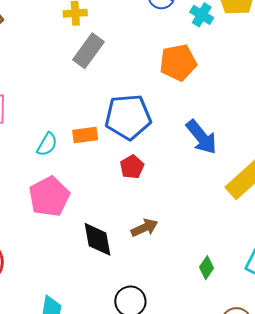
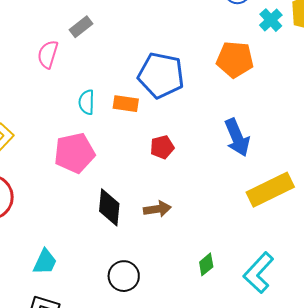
gray rectangle: (89, 51) -> (81, 27), moved, size x0.7
blue pentagon: (128, 117) -> (161, 75), moved
cyan semicircle: (47, 144) -> (87, 102), turned 135

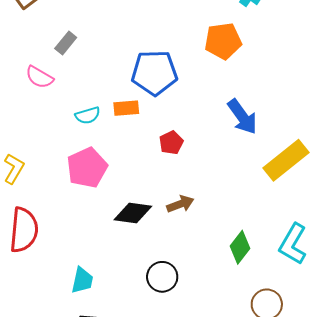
pink semicircle: (48, 54) -> (39, 77), turned -64
cyan semicircle: (87, 102) -> (88, 115), turned -95
black diamond: (109, 207) -> (133, 213), turned -75
green diamond: (206, 264) -> (240, 247), size x1.4

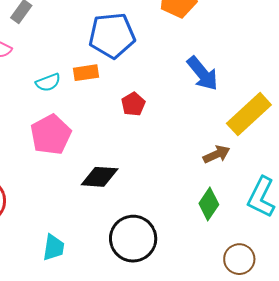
brown arrow: (180, 204) -> (217, 154), moved
black circle: (162, 277) -> (133, 239), size x1.5

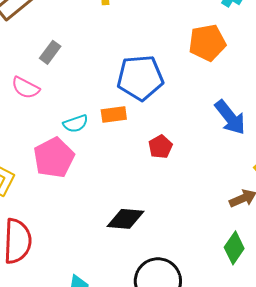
pink pentagon: (51, 135) -> (54, 158), moved

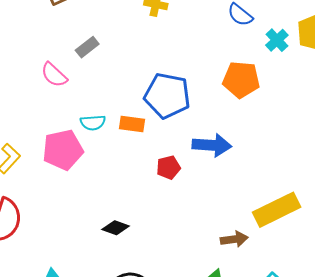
blue arrow: (230, 117) -> (212, 145), moved, turned -63
black diamond: (125, 219) -> (116, 228), size x0.7

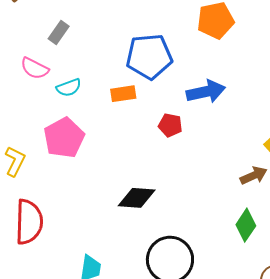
cyan semicircle: (93, 123) -> (69, 88), moved
red pentagon: (168, 167) -> (170, 125), turned -30
black diamond: (116, 228) -> (137, 198), size x1.4

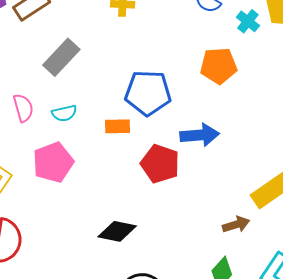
gray rectangle: (59, 32) -> (61, 57), size x1.6
pink semicircle: (35, 68) -> (23, 108), moved, turned -140
red pentagon: (170, 125) -> (160, 164), size x1.6

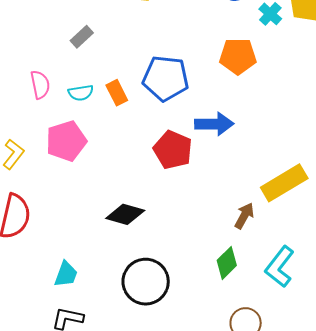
gray rectangle: (61, 57) -> (82, 37), size x0.6
orange rectangle: (118, 126) -> (117, 93), moved, turned 60
brown arrow: (236, 225) -> (244, 216), turned -48

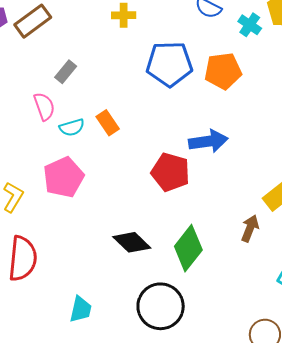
blue pentagon: (166, 78) -> (169, 64), moved
pink semicircle: (40, 85) -> (44, 106), moved
black diamond: (125, 214) -> (132, 242), turned 36
green diamond: (227, 263) -> (188, 248), moved, size x1.4

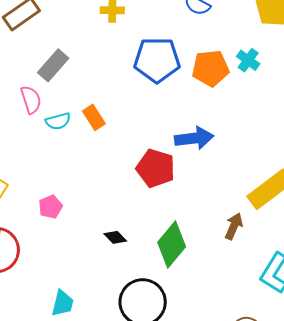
cyan cross: (250, 25) -> (248, 60), moved
gray rectangle: (66, 72) -> (53, 65), size x1.4
pink pentagon: (64, 177) -> (51, 207), moved, size x0.6
black diamond: (132, 242) -> (115, 237), size x0.6

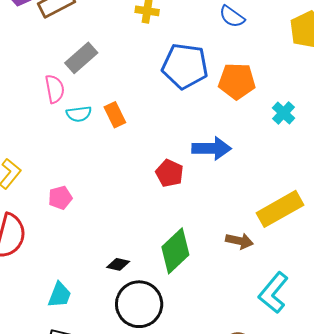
cyan cross: (248, 60) -> (284, 113), moved
red pentagon: (156, 168) -> (169, 173), size x0.7
brown arrow: (234, 226) -> (239, 241), turned 72
black diamond: (115, 237) -> (118, 264), moved, turned -40

